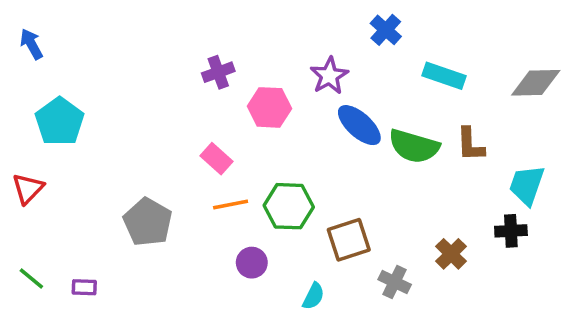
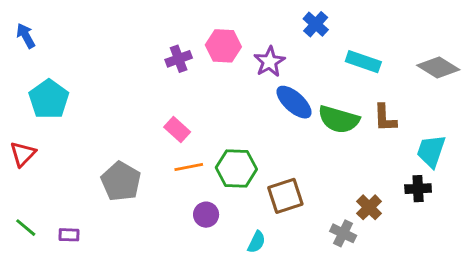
gray diamond: (536, 83) -> (438, 67), turned 33
pink hexagon: (269, 107) -> (223, 46), moved
gray cross: (395, 282) -> (343, 233), moved

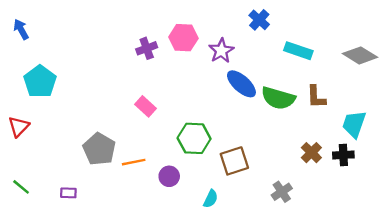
orange line: (189, 167) -> (134, 162), moved
brown cross: (369, 207) -> (311, 153), moved
gray cross: (343, 233) -> (282, 192), turned 30
purple rectangle: (69, 235) -> (68, 193), moved

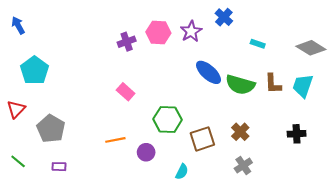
purple star: (221, 51) -> (191, 31), moved
cyan rectangle: (298, 51) -> (258, 44), size x0.6
cyan trapezoid: (354, 124) -> (303, 86), moved
gray pentagon: (99, 149) -> (51, 129), moved
brown cross: (311, 153) -> (240, 132), moved

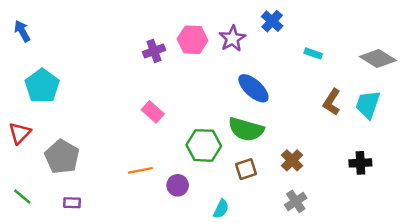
brown L-shape: (273, 84) -> (332, 102), turned 35
green semicircle: (240, 85) -> (246, 129), moved
brown square: (202, 139) -> (246, 169), size x0.7

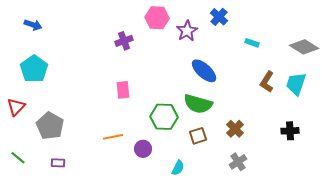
blue arrow: (22, 31) -> (33, 25), moved, turned 138
pink hexagon: (193, 40) -> (157, 18), moved
pink rectangle: (153, 112) -> (123, 90), turned 42

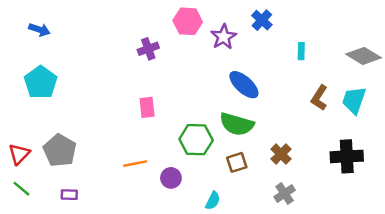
cyan rectangle: (252, 43) -> (301, 51), turned 72
red triangle: (16, 107) -> (19, 154), moved
black cross: (290, 131) -> (347, 156), size x1.5

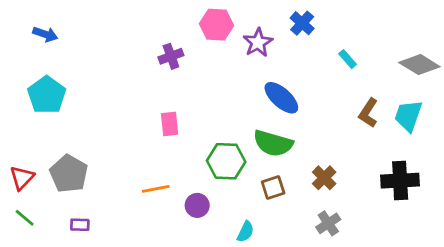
cyan rectangle: (301, 51) -> (348, 59), turned -42

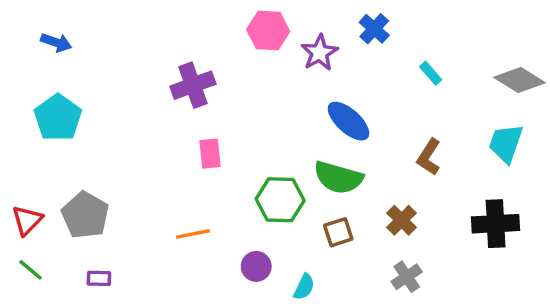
purple cross: (171, 56) -> (193, 85), moved, size x1.4
brown L-shape: (368, 113) -> (429, 157), moved
purple circle: (197, 205) -> (256, 266), moved

